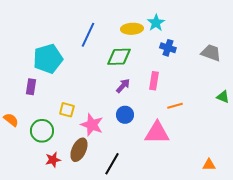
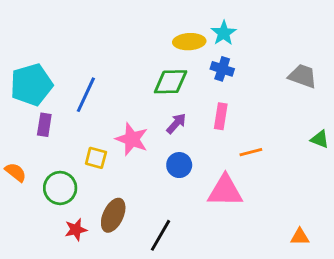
blue line: (88, 35) -> (86, 95), moved
blue cross: (168, 48) -> (222, 69), moved
cyan pentagon: (48, 59) -> (31, 85), moved
pink star: (92, 125) -> (132, 139), moved

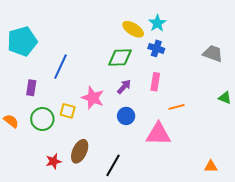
yellow ellipse: (189, 42) -> (133, 29), turned 35
cyan pentagon: (31, 85) -> (22, 41), moved
green circle: (60, 188) -> (42, 119), moved

